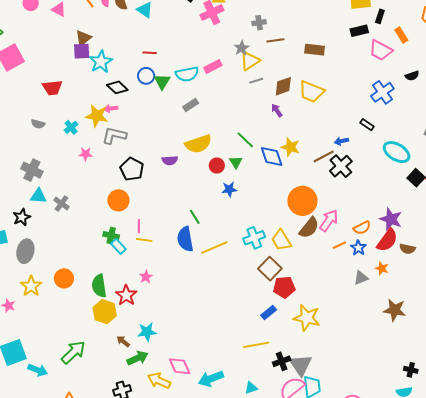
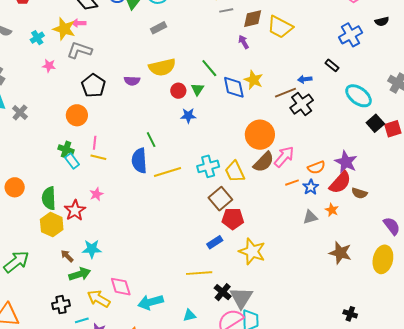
black cross: (282, 361) -> (223, 292), turned -36

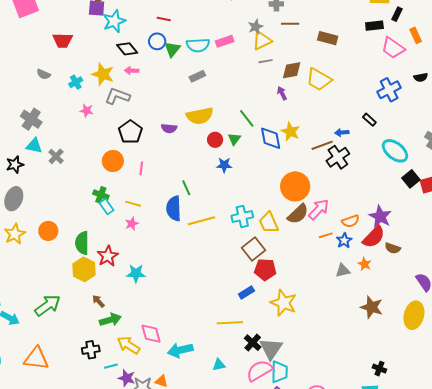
pink arrow: (79, 23) -> (132, 71), moved
pink line: (95, 143) -> (141, 168), moved
pink star: (96, 194) -> (132, 224), moved
cyan star: (92, 249) -> (136, 273), moved

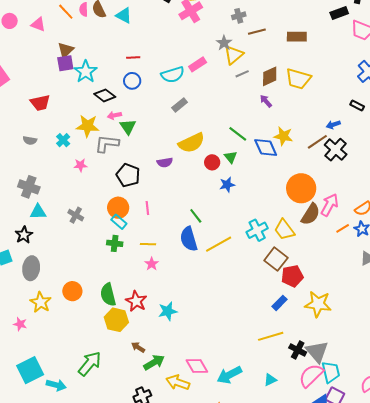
green triangle: (172, 49) -> (128, 127), moved
gray cross: (56, 156) -> (76, 215), moved
cyan rectangle: (107, 207) -> (119, 222), moved

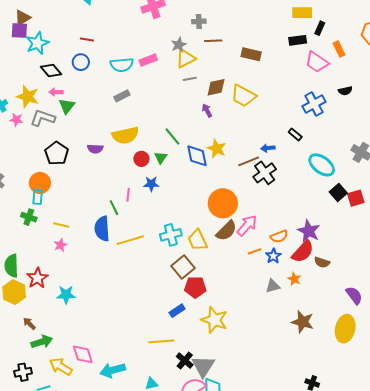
pink star: (80, 165) -> (16, 120), moved
pink line: (147, 208) -> (128, 195), moved
cyan rectangle: (119, 222) -> (38, 197), turned 42

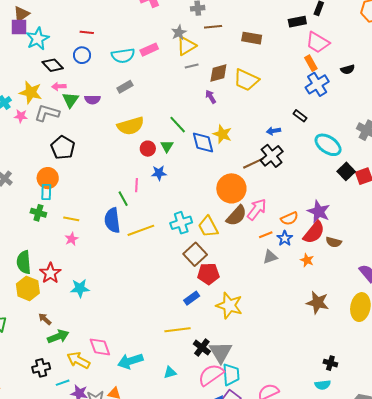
orange rectangle: (339, 49) -> (311, 63), moved
purple semicircle: (95, 149) -> (92, 100), moved
brown line: (249, 161) -> (253, 163), moved
gray triangle: (273, 286) -> (270, 257), moved

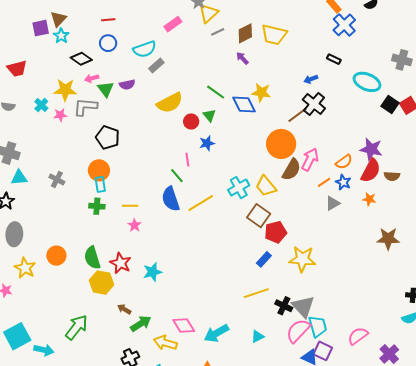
brown triangle: (21, 14) -> (58, 19), moved
cyan star: (38, 39) -> (61, 36), size x0.7
cyan semicircle: (123, 56) -> (145, 49), moved

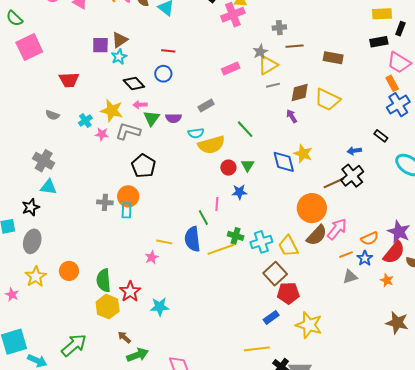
cyan semicircle: (145, 49) -> (196, 133), moved, size x0.7
green line: (216, 92) -> (245, 129), moved
gray cross: (57, 179) -> (105, 202), moved, turned -35
green cross: (97, 206) -> (236, 236), moved
yellow line: (130, 206) -> (164, 242), moved

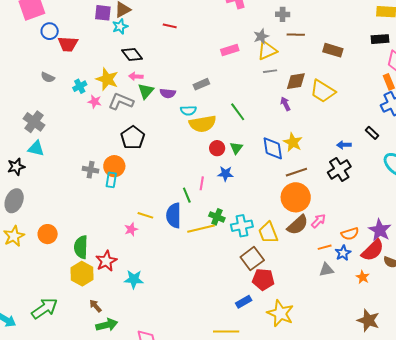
blue circle: (163, 74) -> (50, 31), moved
brown line: (334, 183) -> (296, 172), moved
pink arrow: (337, 229) -> (318, 221), size x0.7

